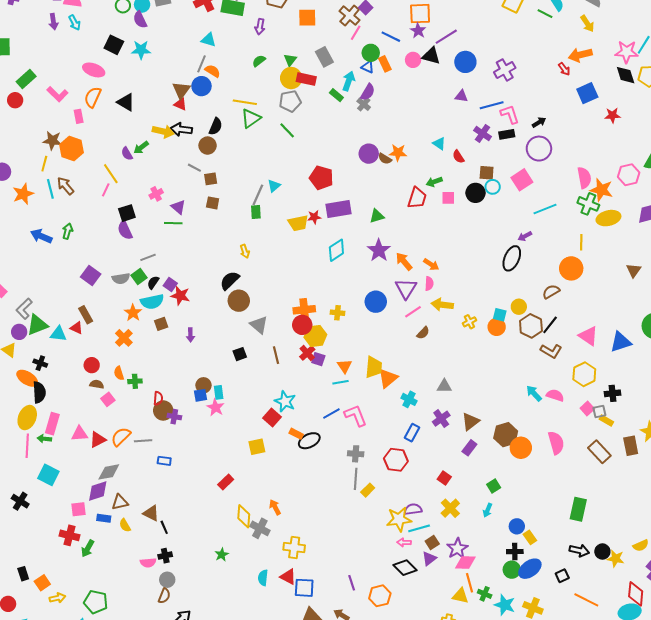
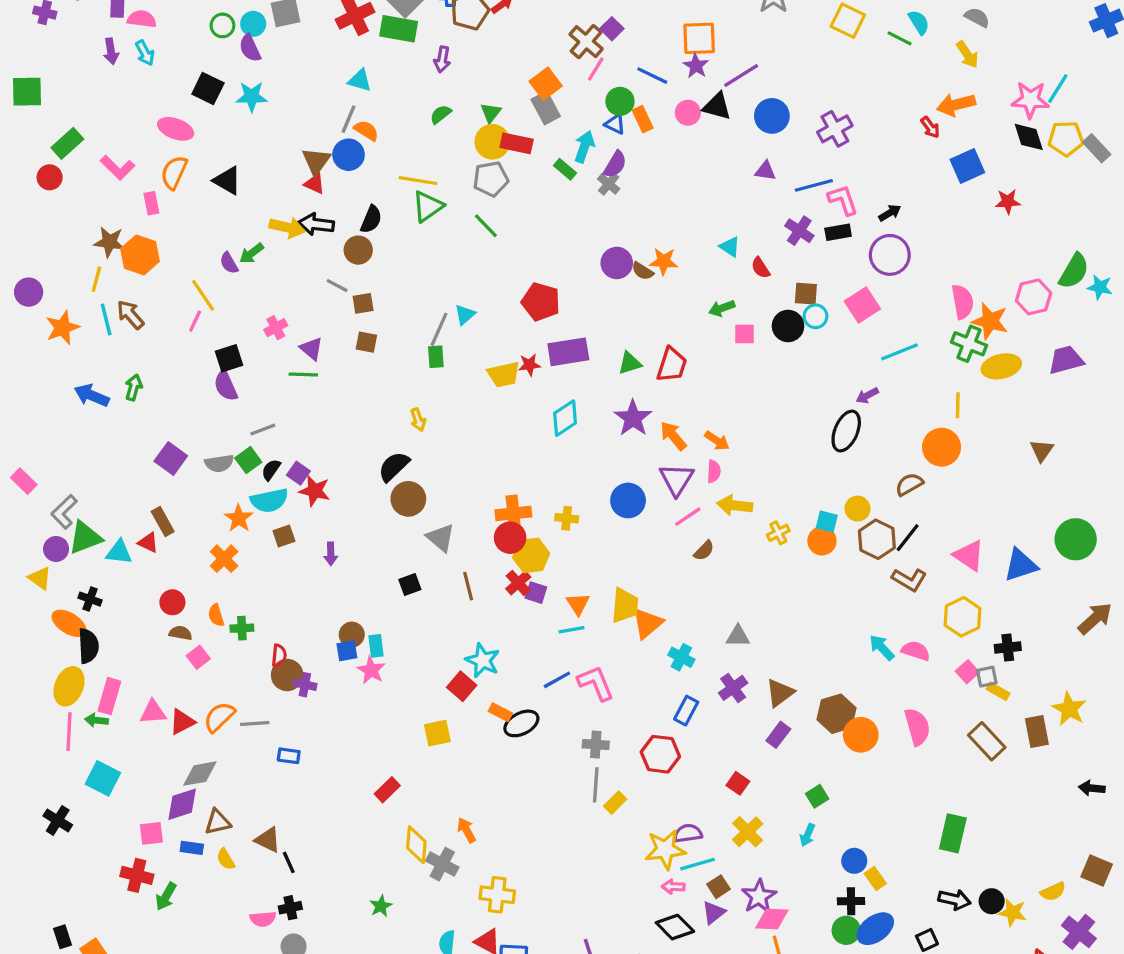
orange square: (307, 18) -> (546, 84), moved, turned -36
red trapezoid: (417, 198) -> (672, 365), moved

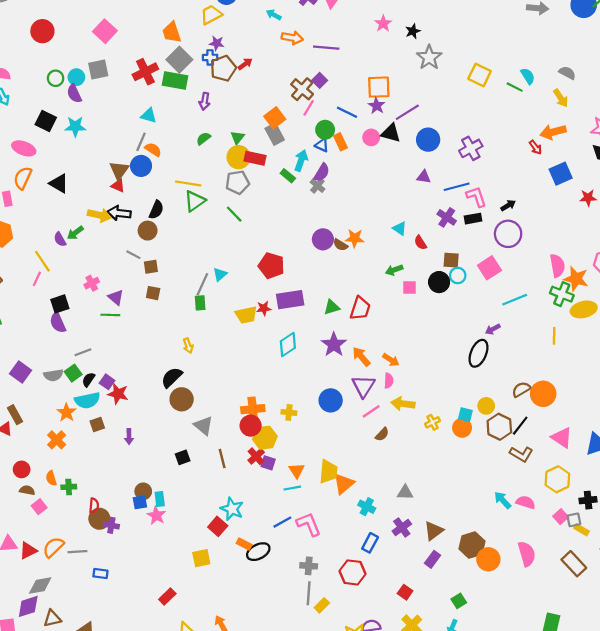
orange circle: (942, 447) -> (543, 394), moved

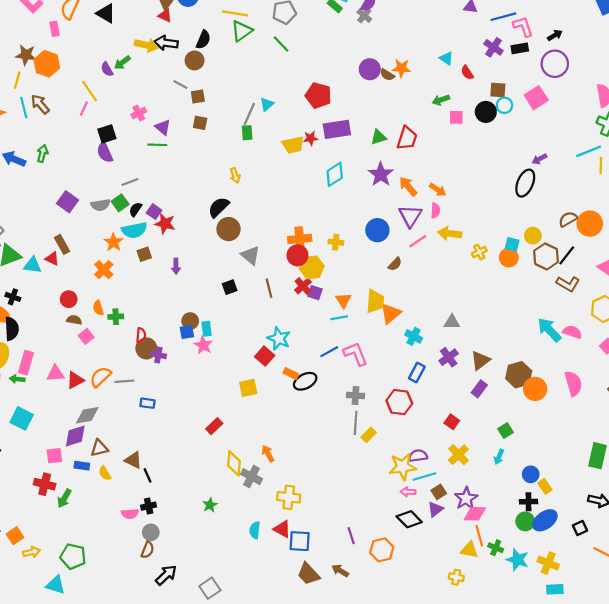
cyan line: (515, 300) -> (589, 151), moved
brown semicircle: (382, 434) -> (395, 264), moved
cyan arrow: (503, 500) -> (549, 330), size x1.4

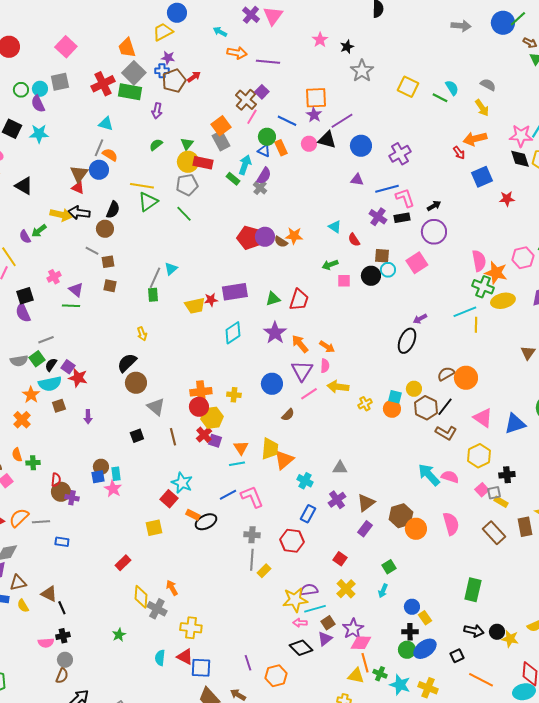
red pentagon: (318, 95) -> (249, 238), moved

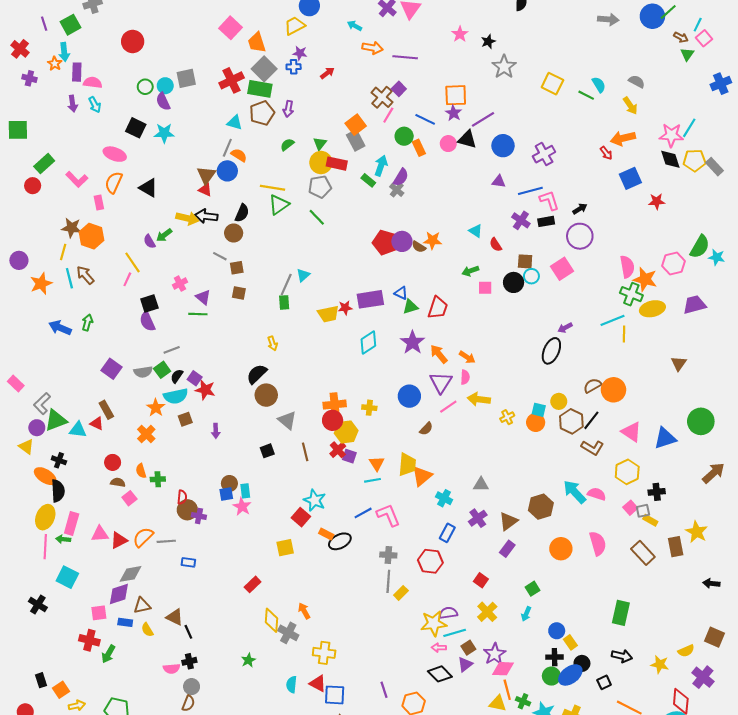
pink square: (66, 47) -> (230, 28), moved
brown pentagon: (174, 81) -> (262, 113), moved
blue triangle: (264, 151) -> (401, 293), moved
brown hexagon: (401, 516) -> (541, 507), moved
black circle: (497, 632) -> (582, 663), moved

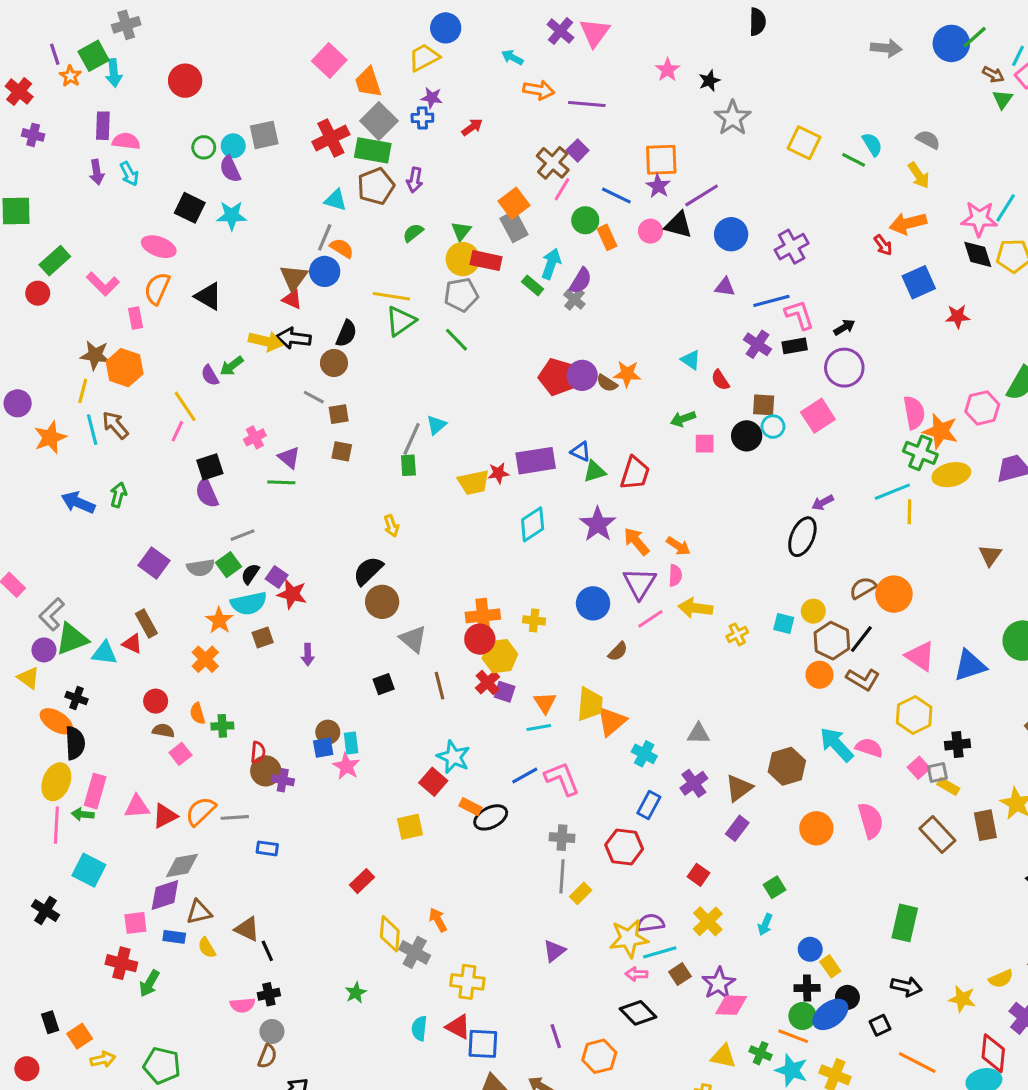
cyan arrow: (64, 52) -> (114, 73), moved
orange star: (55, 64) -> (70, 76), moved
orange circle: (536, 422) -> (819, 675), moved
purple triangle: (465, 664) -> (554, 951), moved
orange line: (507, 690) -> (793, 1036), moved, turned -54

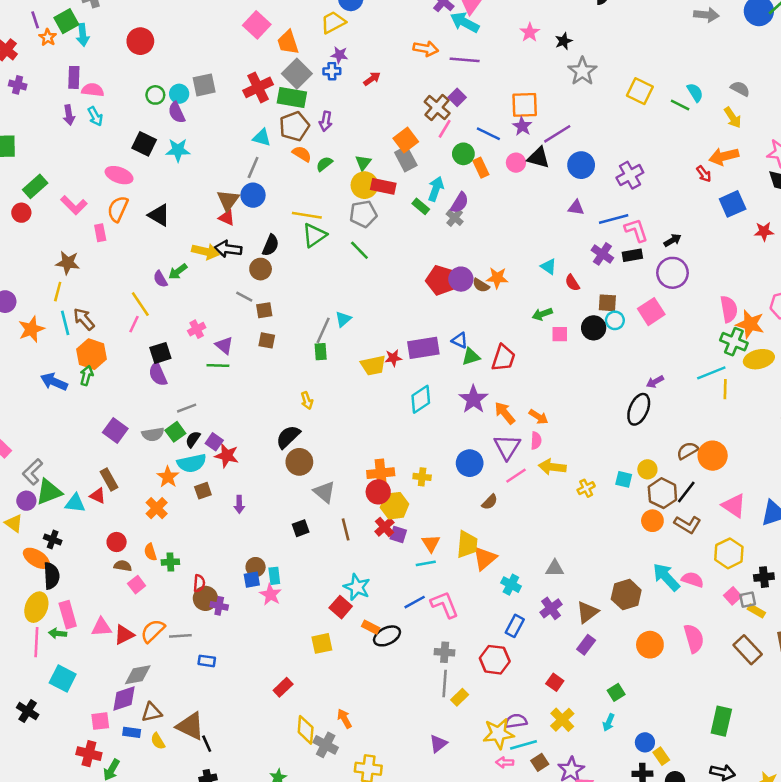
cyan arrow: (512, 57) -> (465, 22), moved, size x1.6
orange semicircle: (342, 248) -> (302, 154), moved
orange hexagon: (125, 368) -> (91, 354), moved
pink rectangle: (95, 791) -> (68, 615), turned -32
brown triangle: (247, 929) -> (190, 726), size x1.4

